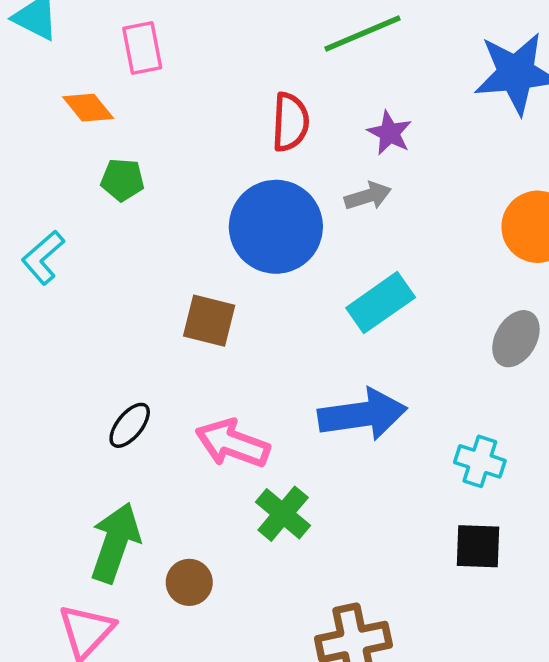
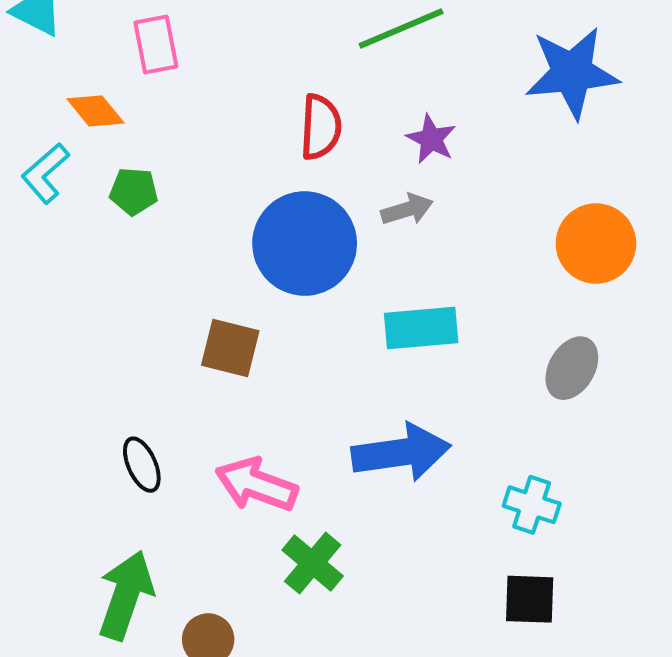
cyan L-shape: (43, 257) -> (45, 173), moved
cyan rectangle: (381, 303) -> (421, 328), turned 30
black ellipse: (130, 425) -> (142, 465), turned -63

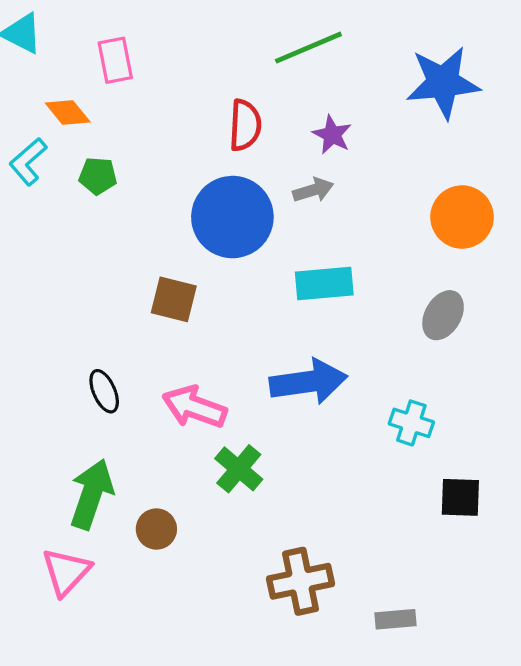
black square: (530, 599) -> (460, 497), moved

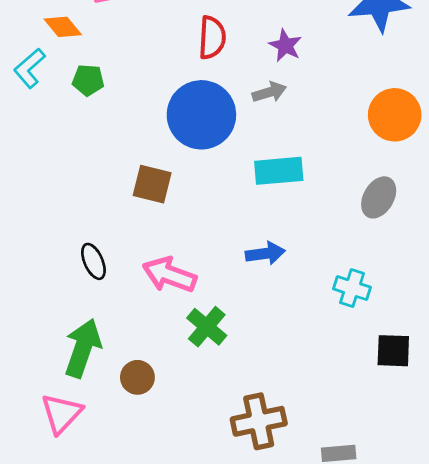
blue arrow: (308, 382) -> (265, 253), size x0.6

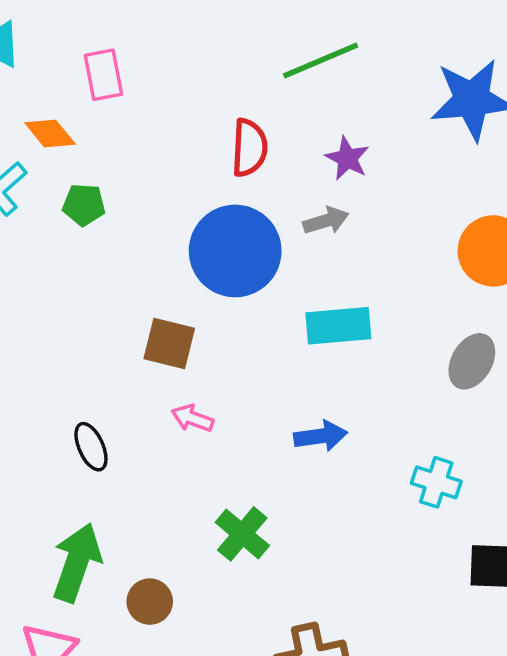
pink arrow: (169, 275) -> (192, 418), moved, size x0.6

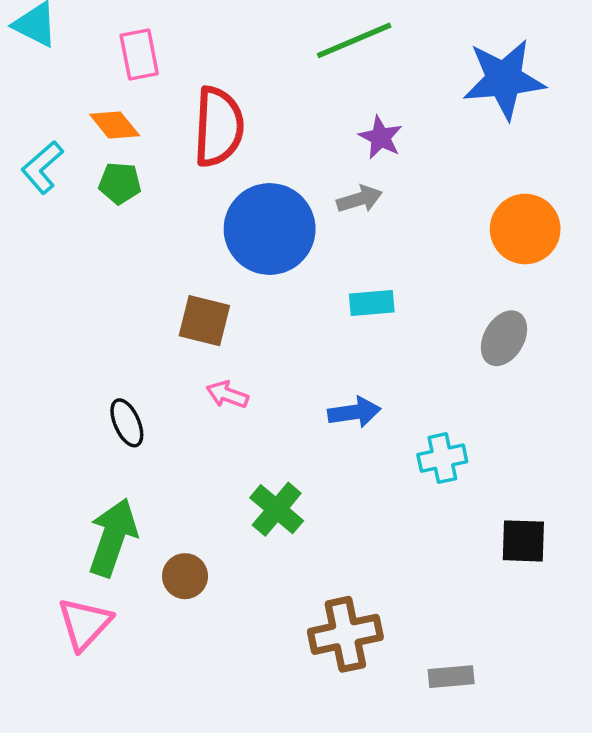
orange diamond: (50, 133) -> (115, 125), moved
red semicircle: (249, 148) -> (219, 127), moved, size x1.4
cyan rectangle: (338, 326) -> (372, 303), size x0.7
cyan cross: (436, 482) -> (442, 458), moved, turned -30

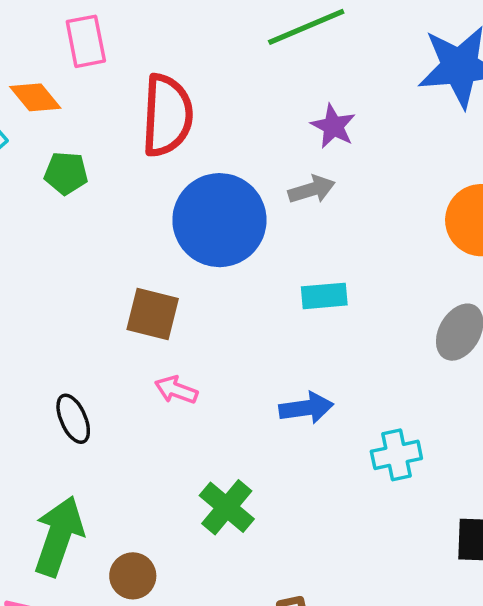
orange diamond: (115, 125) -> (35, 97), moved

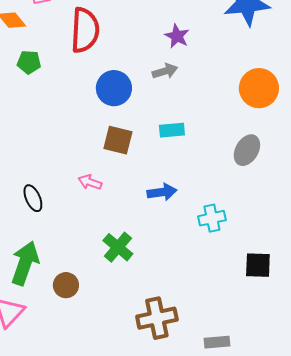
blue circle: (219, 220) -> (114, 88), size x0.7
brown square: (153, 314) -> (118, 140), moved

